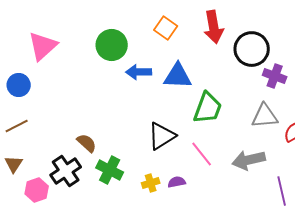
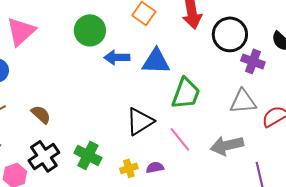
brown semicircle: (87, 143) -> (41, 114), moved

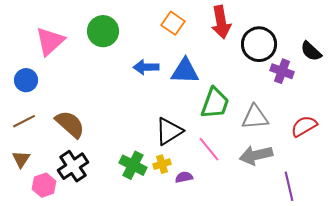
green circle: (90, 30) -> (103, 31), moved
gray triangle: (243, 101) -> (255, 117), moved
brown semicircle: (41, 114) -> (70, 124), size x1.5
green cross: (88, 155) -> (133, 165), moved
yellow cross: (129, 168) -> (162, 164), moved

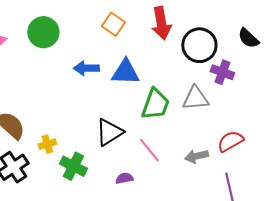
black semicircle: (311, 51) -> (248, 38), moved
gray triangle: (255, 117) -> (195, 98), moved
red semicircle: (304, 126) -> (230, 141), moved
gray arrow: (256, 155) -> (196, 156), size x0.7
yellow cross: (162, 164) -> (47, 144), moved

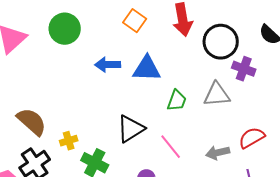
green trapezoid: (155, 104) -> (177, 101), size x0.7

